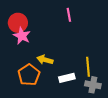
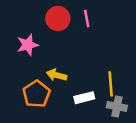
red circle: (18, 23) -> (58, 18), moved
pink star: (22, 36) -> (28, 45), turned 30

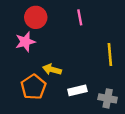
red circle: (58, 18) -> (36, 17), moved
yellow line: (111, 84) -> (110, 54), moved

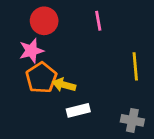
orange pentagon: (33, 87) -> (41, 78), moved
white rectangle: (77, 90) -> (78, 110), moved

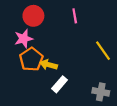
yellow line: (135, 66) -> (103, 51), turned -30
white rectangle: (78, 110) -> (59, 84), turned -35

